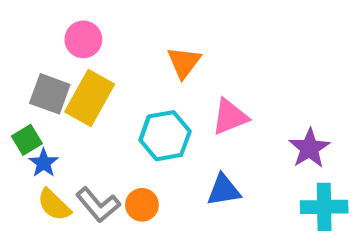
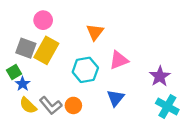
blue triangle: (224, 190) -> (116, 98), turned -42
cyan cross: (324, 207) -> (167, 107), turned 30

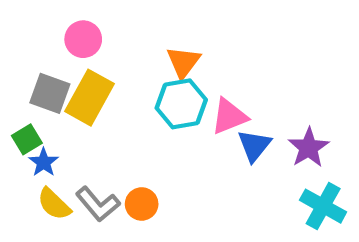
cyan hexagon: (85, 70) -> (181, 104), moved
blue triangle: (116, 98) -> (254, 146), moved

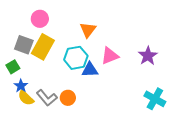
cyan hexagon: (181, 104) -> (76, 58), moved
blue triangle: (254, 146) -> (90, 70), moved, turned 48
purple star: (309, 148) -> (148, 56), moved
blue star: (44, 162) -> (21, 86), moved

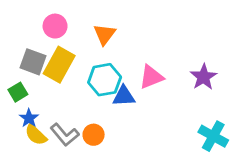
orange triangle: (88, 30) -> (105, 34), moved

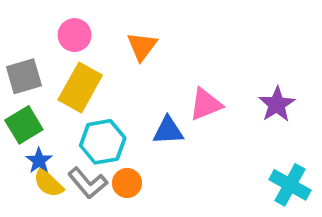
gray square: (33, 62) -> (24, 76), moved, turned -36
cyan hexagon: (105, 80) -> (103, 142), moved
green square: (18, 92) -> (24, 125), size x1.4

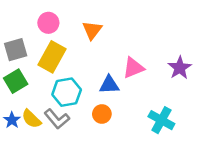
blue star: (39, 161) -> (12, 120), moved
orange circle: (127, 183) -> (102, 114), moved
cyan cross: (290, 185) -> (161, 120), moved

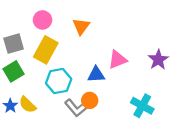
gray L-shape: (57, 119) -> (76, 108), moved

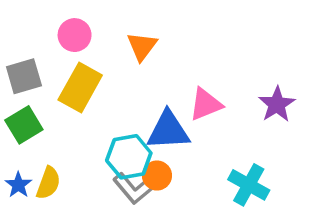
blue triangle: (96, 75) -> (168, 131), size x1.4
cyan hexagon: (59, 81) -> (129, 157), moved
yellow semicircle: (27, 105) -> (48, 183), turned -114

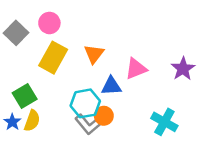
orange triangle: (142, 46) -> (94, 54), moved
gray square: (24, 76) -> (16, 33), moved, turned -30
green square: (24, 125) -> (25, 96), moved
blue triangle: (168, 131) -> (111, 86), size x0.7

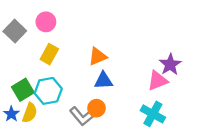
orange triangle: (94, 54) -> (98, 56), moved, turned 30
yellow rectangle: (53, 58) -> (49, 54), size x0.7
pink triangle: (136, 69) -> (158, 81), moved
cyan hexagon: (85, 103) -> (48, 91), moved

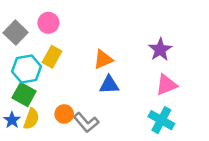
purple star: (170, 64) -> (160, 50), moved
green square: (23, 90) -> (24, 95), turned -30
cyan hexagon: (48, 91) -> (27, 69), moved
orange circle: (97, 108) -> (64, 114), moved

